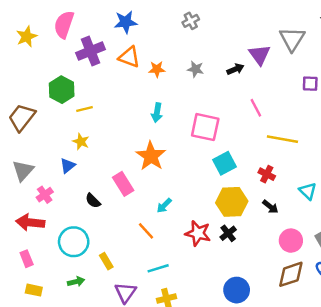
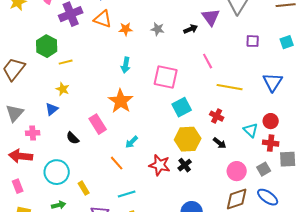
pink cross: (45, 195) -> (33, 133), turned 32

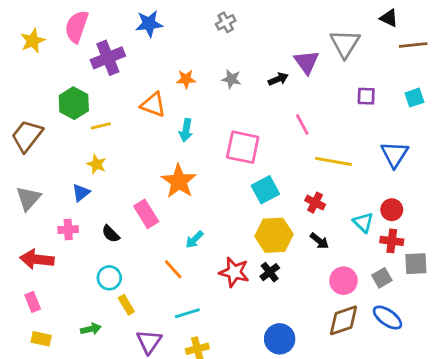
orange triangle: (103, 19) -> (153, 105), moved
pink cross: (33, 133) -> (68, 230), moved
cyan circle: (57, 172) -> (109, 278), moved, size x0.7

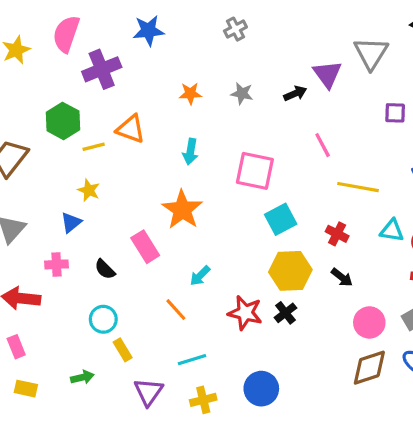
orange triangle: (153, 105) -> (131, 129), moved
cyan triangle: (363, 222) -> (392, 231), moved, turned -35
blue circle: (280, 339) -> (261, 389), moved

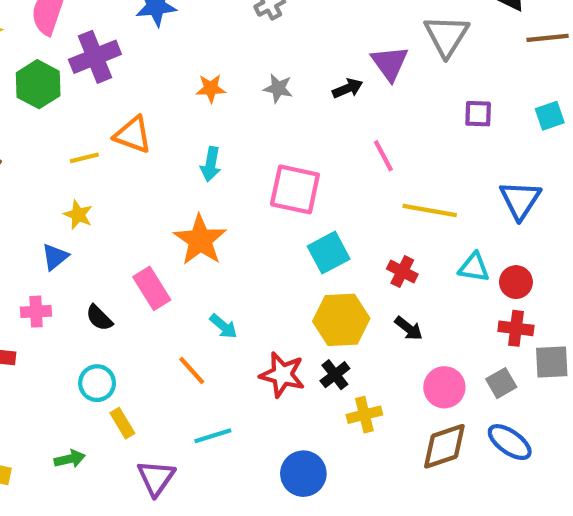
green hexagon: (63, 121) -> (38, 84), moved
cyan arrow: (200, 276) -> (223, 326), turned -95
yellow cross: (203, 400) -> (364, 415), moved

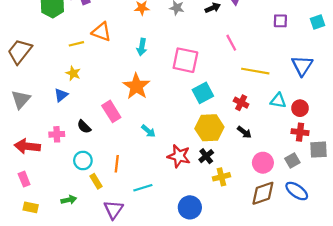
pink cross: (36, 312) -> (57, 134), moved
orange line: (192, 370) -> (117, 164), moved, turned 49

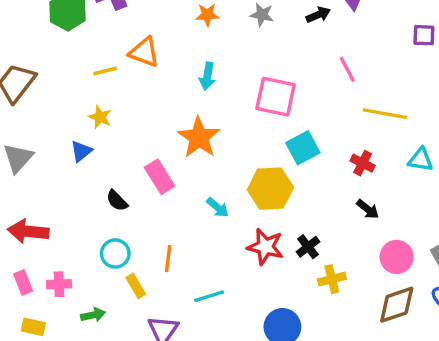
yellow hexagon: (209, 128) -> (270, 189), moved
pink cross: (57, 134) -> (59, 284), moved

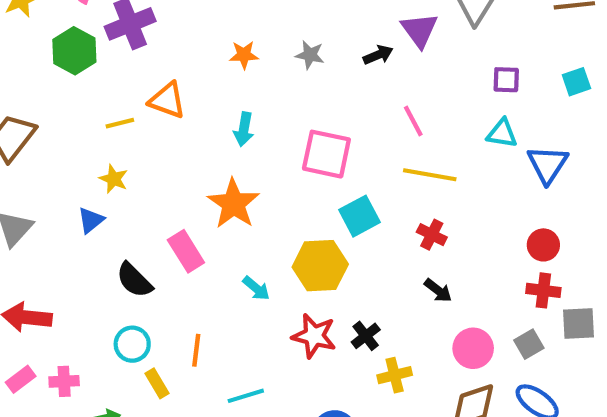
yellow line: (385, 114) -> (430, 175), moved
cyan triangle: (421, 160) -> (502, 133), moved
black semicircle: (117, 201) -> (134, 280), size x1.4
pink rectangle: (23, 283) -> (21, 379), turned 75

